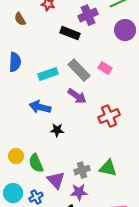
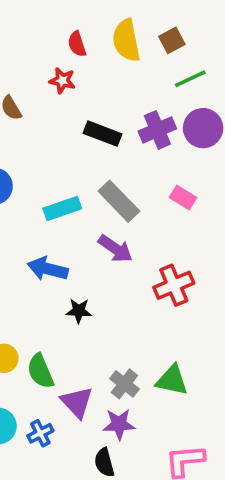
purple cross: (88, 15) -> (157, 130), moved
pink rectangle: (105, 68) -> (183, 198), moved
gray cross: (82, 170) -> (124, 384), turned -35

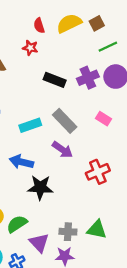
yellow semicircle: (126, 40) -> (69, 23), turned 75
black star: (79, 311) -> (40, 187), size x1.6
green semicircle: (40, 371) -> (17, 224), turned 80
gray cross: (124, 384) -> (68, 232), turned -35

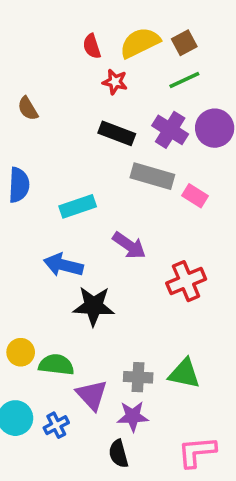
green line: (108, 47) -> (184, 80), moved
red star: (30, 48) -> (115, 82), moved
purple cross: (88, 78) -> (170, 130), turned -35
gray rectangle: (65, 121) -> (152, 176), moved, turned -30
green semicircle: (17, 224) -> (56, 365), turned 40

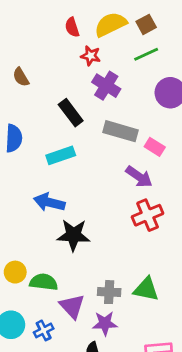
purple cross: (170, 130) -> (106, 86), moved
black rectangle: (117, 133) -> (71, 113), moved, turned 32
purple arrow: (129, 245) -> (139, 177), moved

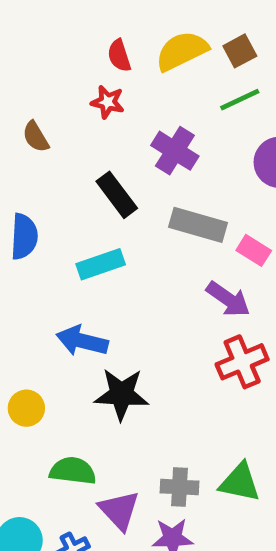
red star: (91, 56) -> (108, 102), moved
yellow circle: (15, 272) -> (26, 408), moved

